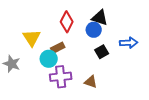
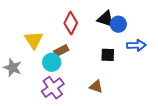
blue circle: (94, 30) -> (118, 24), moved
black square: (102, 52) -> (108, 55), turned 32
purple cross: (61, 77) -> (53, 88), moved, turned -30

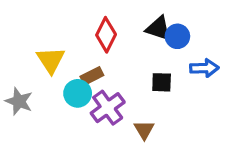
brown triangle: (96, 87) -> (144, 130), turned 40
purple cross: (53, 88) -> (108, 108), moved

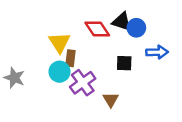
red diamond: (106, 35) -> (97, 29), moved, turned -60
yellow triangle: (51, 60) -> (59, 42), moved
brown rectangle: (92, 76) -> (70, 58), turned -56

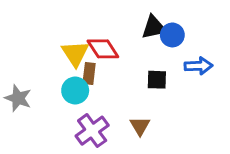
black triangle: (122, 22) -> (154, 27), turned -30
red diamond: (97, 29) -> (103, 49), moved
purple cross: (83, 83) -> (92, 131), moved

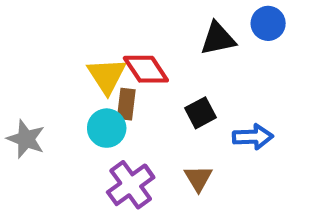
blue circle: (172, 35) -> (268, 23), moved
blue arrow: (199, 66) -> (253, 137), moved
black square: (157, 80) -> (200, 113), moved, turned -30

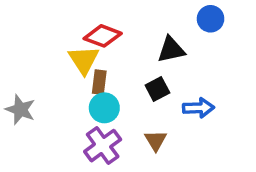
black triangle: (218, 39) -> (171, 50), moved
red diamond: (146, 69) -> (103, 36), moved, turned -36
cyan circle: (107, 128) -> (104, 108), moved

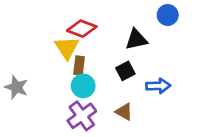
brown triangle: (156, 140) -> (124, 112), turned -30

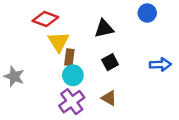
red diamond: (82, 29) -> (45, 19), moved
black triangle: (136, 40) -> (104, 29), moved
blue arrow: (158, 86) -> (160, 64), moved

